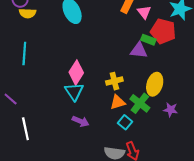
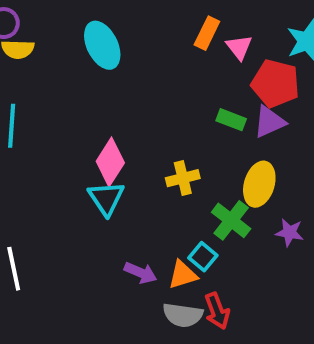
green rectangle: (148, 40) -> (231, 120), moved
purple triangle: (139, 50) -> (269, 122), moved, turned -30
orange triangle: (118, 102) -> (183, 275), moved
purple arrow: (81, 121) -> (141, 273), moved

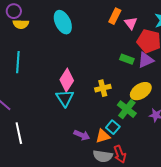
yellow ellipse: (259, 184) -> (141, 91), turned 40

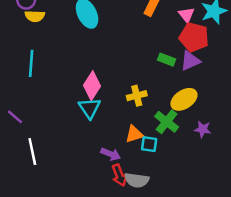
pink triangle: (131, 23) -> (186, 15), moved
cyan square: (113, 127) -> (149, 144), turned -32
orange triangle: (103, 136) -> (134, 134), moved
red arrow: (120, 154) -> (119, 175), moved

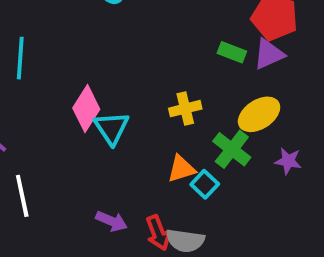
pink diamond: (92, 86) -> (86, 109), moved
cyan square: (149, 144) -> (205, 184), turned 35
purple arrow: (111, 154) -> (111, 221), moved

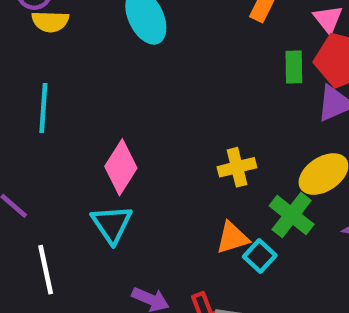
green rectangle: (232, 52) -> (294, 67), moved, turned 68
cyan triangle: (111, 128) -> (112, 224), moved

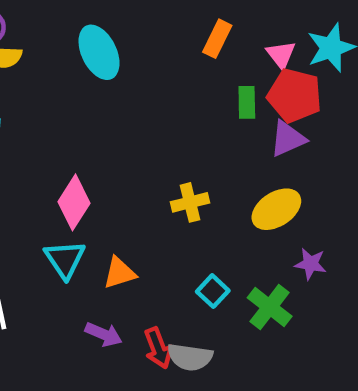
green cross: (292, 215) -> (270, 307), moved
orange triangle: (232, 238) -> (119, 273), moved

